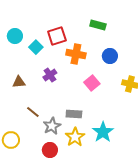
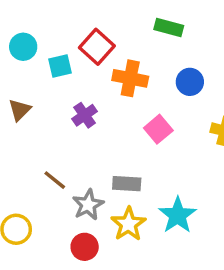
red square: (57, 36) -> (97, 47), turned -30
cyan square: (36, 47) -> (60, 66), turned 32
brown triangle: (19, 82) -> (20, 110), moved, turned -40

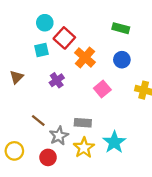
green rectangle: (169, 27) -> (121, 28), moved
cyan circle: (23, 47) -> (45, 23), moved
orange cross: (130, 78) -> (85, 57), turned 30
red circle: (85, 247) -> (48, 157), moved

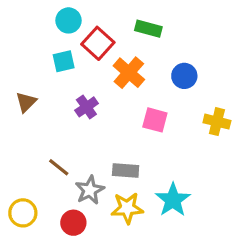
green rectangle: (121, 28) -> (148, 29), moved
pink square: (102, 89) -> (155, 120), turned -35
yellow star: (84, 148) -> (127, 208), turned 30

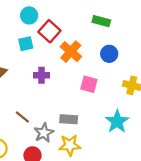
green rectangle: (148, 29) -> (101, 21), moved
purple cross: (86, 107) -> (42, 75), turned 35
cyan star: (173, 200) -> (117, 121), moved

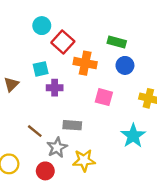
green rectangle: (101, 21) -> (117, 42), moved
cyan square: (26, 44) -> (41, 69), moved
orange cross: (71, 52) -> (85, 63), turned -30
gray rectangle: (69, 119) -> (72, 125), moved

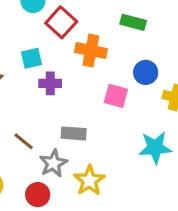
blue circle: (125, 65) -> (146, 72), moved
cyan star: (133, 136) -> (155, 148), turned 30
yellow star: (84, 160) -> (89, 180), turned -30

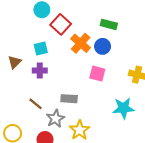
orange cross: (91, 51) -> (81, 43), turned 30
blue circle: (146, 72) -> (103, 46), moved
purple cross: (50, 83) -> (40, 70), moved

